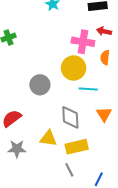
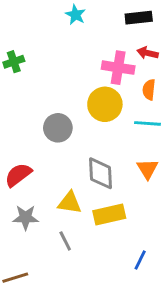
cyan line: (88, 89) -> (147, 123), moved
gray line: (69, 170) -> (65, 241), moved

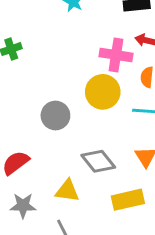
gray diamond: (100, 173) -> (98, 161), turned -36
yellow rectangle: (109, 214) -> (128, 200), moved

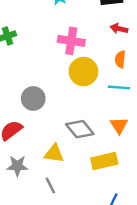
pink cross: (116, 55) -> (71, 41), moved
gray circle: (55, 116) -> (33, 98), moved

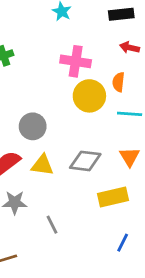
orange semicircle: (120, 59) -> (118, 82), moved
gray diamond: (80, 129) -> (85, 161), turned -44
yellow triangle: (54, 154) -> (42, 165), moved

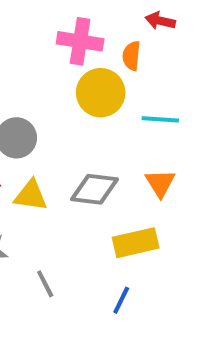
orange semicircle: (118, 82) -> (131, 56), moved
blue line: (123, 243) -> (121, 300), moved

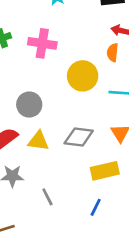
pink cross: (80, 41) -> (42, 43), moved
orange semicircle: (131, 56) -> (113, 52), moved

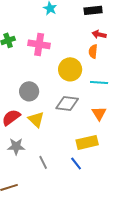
gray diamond: (79, 137) -> (67, 103), moved
yellow triangle: (38, 141) -> (36, 119), turned 36
blue line: (96, 207) -> (76, 163), moved, turned -64

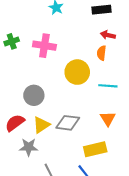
gray diamond: (67, 103) -> (68, 123), moved
yellow triangle: (36, 119) -> (41, 125), turned 42
gray star: (16, 146) -> (29, 147), moved

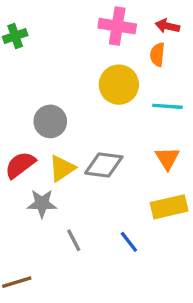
pink cross: (44, 46) -> (117, 26), moved
yellow rectangle: (95, 149) -> (169, 207), moved

